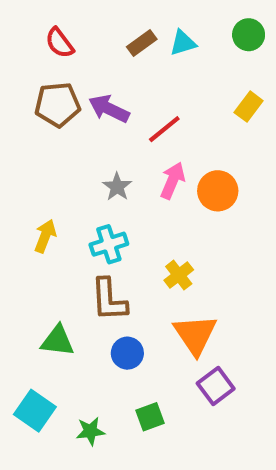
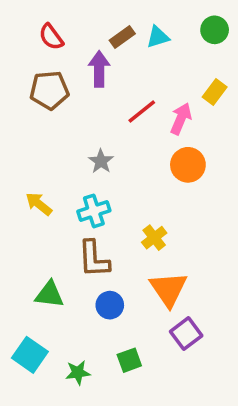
purple arrow: (109, 109) -> (99, 69), moved, turned 64
pink arrow: (173, 181) -> (181, 119), moved
yellow arrow: (45, 236) -> (39, 204), turned -72

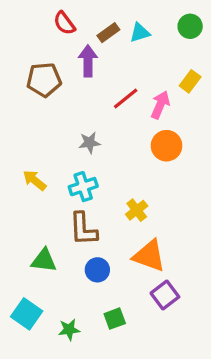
red semicircle: (51, 37) -> (64, 23), moved
gray star: (101, 161) -> (90, 143), turned 30
orange triangle: (168, 289) -> (149, 256), turned -36

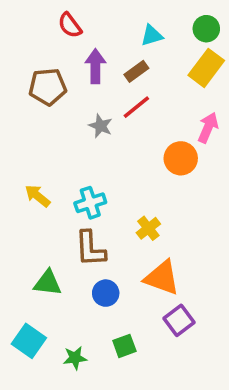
brown rectangle: (108, 33) -> (136, 71), moved
yellow rectangle: (190, 81) -> (206, 68), moved, size x1.5
pink arrow: (160, 105) -> (208, 128), moved
gray star: (90, 143) -> (101, 126), moved, turned 30

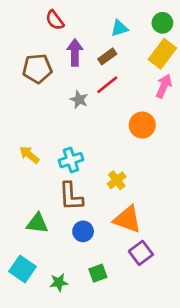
pink arrow: (208, 128) -> (164, 86), moved

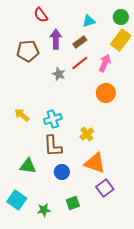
pink arrow: (164, 86) -> (105, 63), moved

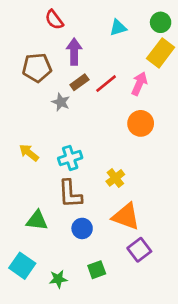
brown rectangle: (80, 42) -> (79, 82), moved
gray star: (59, 74) -> (61, 102), moved

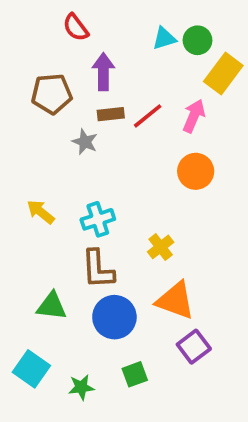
green circle: (161, 22) -> (197, 40), moved
brown rectangle: (79, 82) -> (111, 114), turned 30
blue circle: (82, 228) -> (114, 317), size x1.5

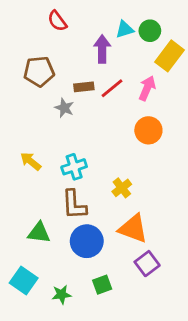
purple arrow: (103, 72) -> (102, 49), moved

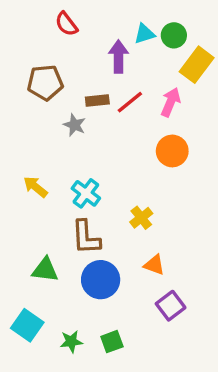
cyan cross: (74, 167) -> (86, 193), turned -35
orange triangle: (133, 229) -> (154, 265), size x0.6
green square: (102, 285) -> (112, 342), moved

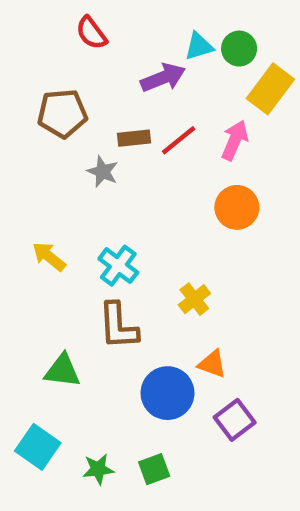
purple arrow: (118, 57) -> (163, 78), turned 68
blue circle: (101, 280) -> (167, 393), moved

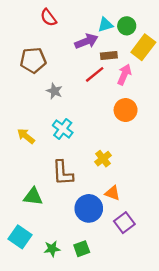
brown rectangle: (134, 138) -> (109, 55), moved
cyan cross: (118, 266) -> (63, 129), moved

